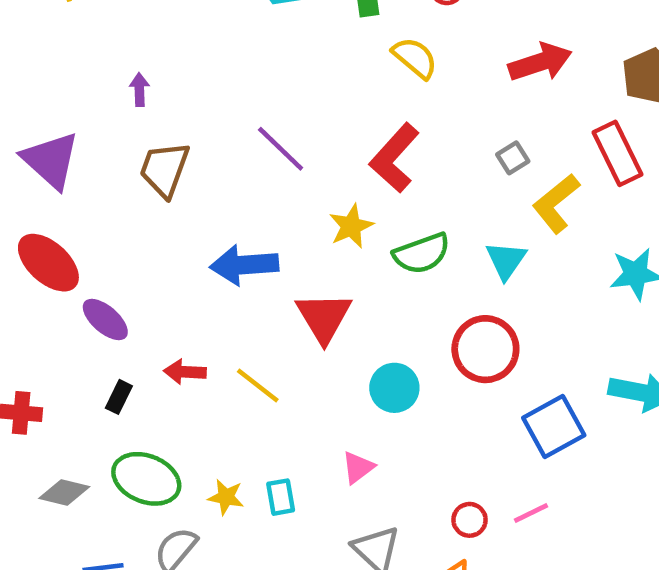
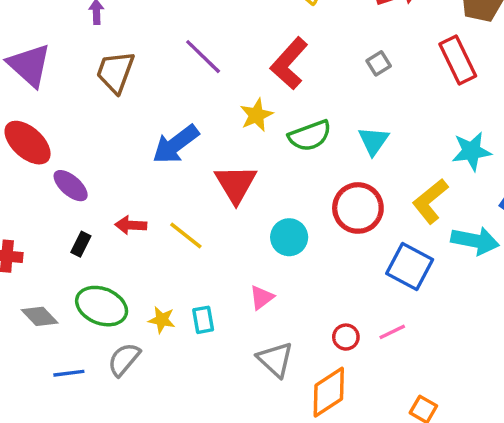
yellow L-shape: (556, 203) -> (430, 201), moved
blue arrow: (244, 265) -> (176, 144), turned -33
blue square: (554, 427) -> (410, 266), turned -33
gray diamond: (64, 493) -> (40, 316), turned 33

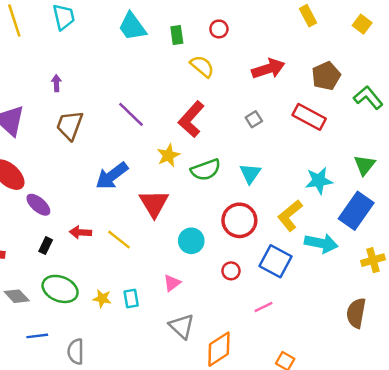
red rectangle: (458, 60) -> (309, 117), turned -36
red circle: (346, 337) -> (231, 271), moved
gray semicircle: (124, 359) -> (76, 352), moved, turned -40

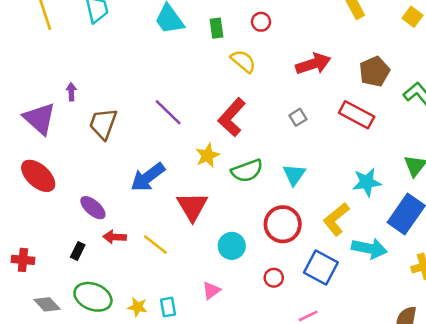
purple arrow: (56, 83) -> (71, 92), moved
purple ellipse: (38, 205) -> (93, 208), moved

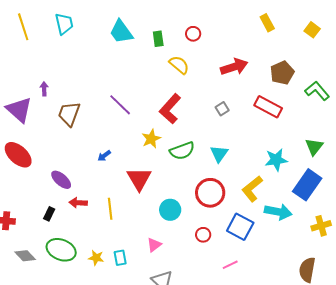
blue arrow: (148, 177) -> (104, 156), size x0.5
yellow line: (155, 245) -> (110, 209), turned 45

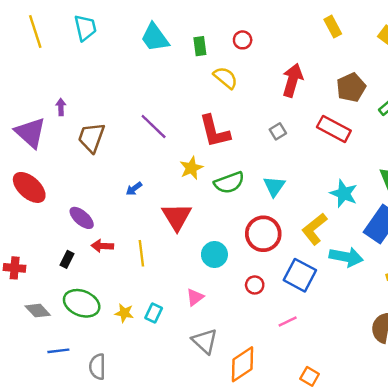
red arrow: (234, 67) -> (293, 80), turned -56
red L-shape: (170, 109) -> (214, 131), turned -56
cyan star: (276, 160) -> (344, 194), turned 30
cyan rectangle: (120, 258) -> (154, 313), turned 35

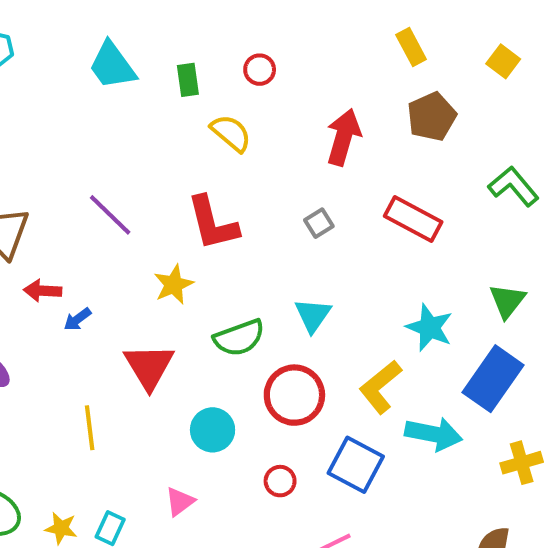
brown pentagon: (351, 87) -> (432, 117), moved
green semicircle: (229, 183) -> (239, 338), moved
red arrow: (102, 246) -> (43, 291), moved

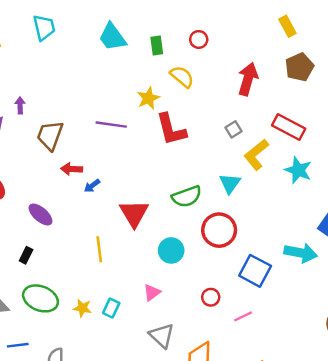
purple line: (110, 215) -> (111, 125), turned -36
yellow star: (174, 285) -> (148, 98), moved
cyan star: (430, 328) -> (298, 170), moved
yellow L-shape: (380, 387) -> (256, 155), moved
red circle: (280, 481) -> (211, 297), moved

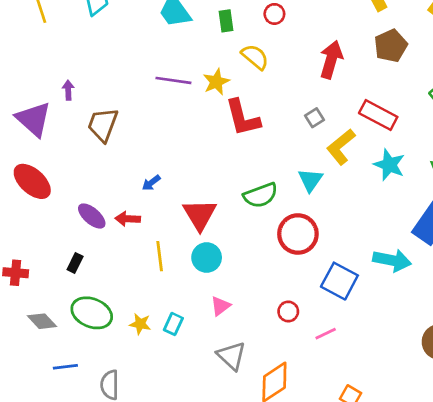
purple line: (111, 125) -> (173, 80), moved
red arrow: (72, 169) -> (128, 219), moved
cyan circle: (171, 250) -> (207, 258), moved

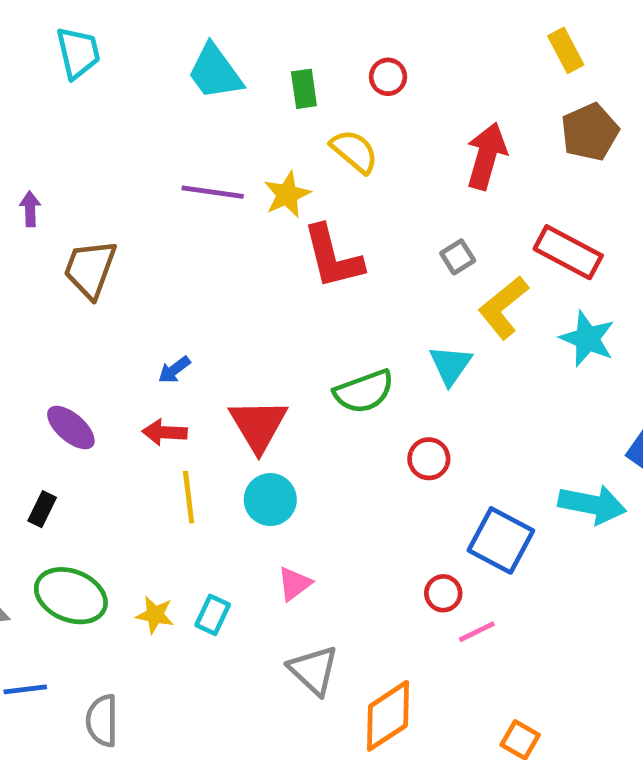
red arrow: (128, 219) -> (165, 432), moved
red circle: (298, 234) -> (429, 459), size x0.6
red circle: (288, 311) -> (443, 593), moved

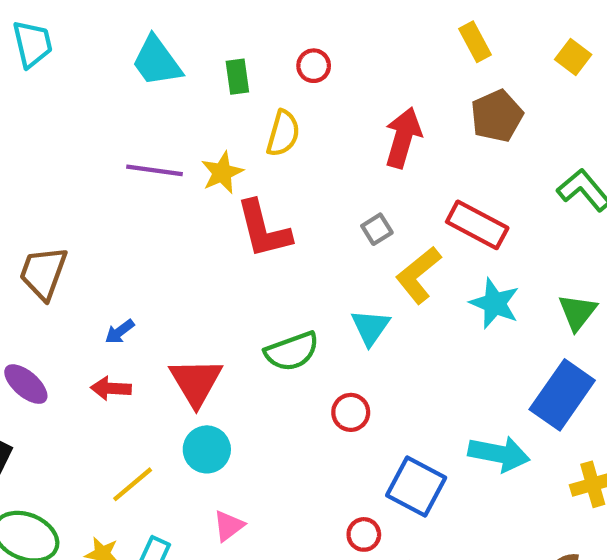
yellow semicircle: (354, 151) -> (283, 133), turned 66
brown trapezoid: (90, 269) -> (43, 273), moved
yellow line: (189, 497) -> (133, 484), moved, turned 57

